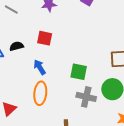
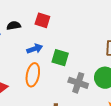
blue arrow: (40, 67) -> (35, 49), turned 98
green square: (79, 72) -> (60, 58), moved

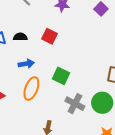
blue arrow: (35, 49) -> (26, 64), moved

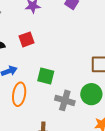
red square: (50, 36) -> (27, 39), turned -35

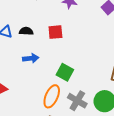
orange ellipse: (19, 94) -> (52, 96), moved

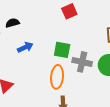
red square: (55, 32) -> (69, 11), moved
gray cross: (77, 101) -> (82, 62), moved

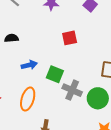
blue arrow: (25, 47) -> (29, 65), moved
orange ellipse: (57, 77) -> (28, 99), moved

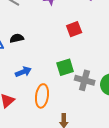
blue arrow: (29, 65) -> (23, 72), moved
green square: (55, 74) -> (65, 67), turned -30

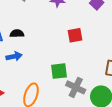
blue arrow: (23, 72) -> (14, 56), moved

